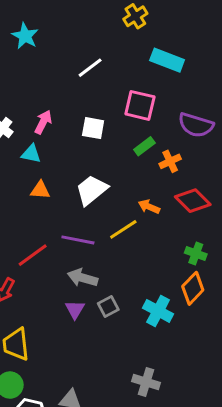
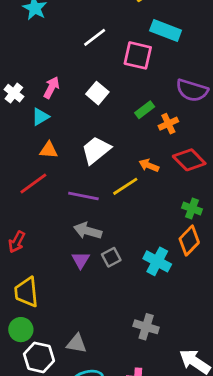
pink square: (140, 105) -> (138, 55), moved
white square: (93, 128) -> (97, 93), turned 30
cyan triangle: (31, 154) -> (40, 117), turned -42
red line: (33, 255) -> (33, 183), moved

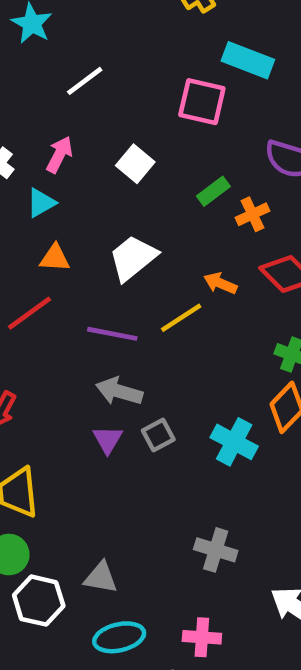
white line: (95, 37) -> (85, 81), moved

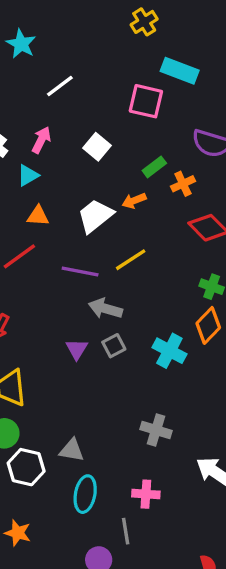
orange arrow: (220, 283) -> (134, 201), moved, turned -45
gray arrow: (119, 391) -> (105, 309), moved
cyan ellipse: (119, 637) -> (85, 494), turned -66

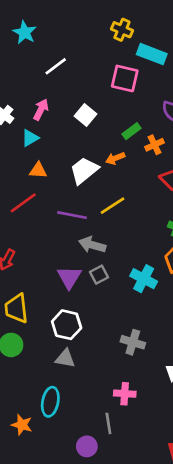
yellow cross: (144, 22) -> (122, 30), moved, turned -35
purple triangle: (77, 349) -> (69, 277), size x1.4
white hexagon: (26, 467) -> (67, 325), moved
cyan ellipse: (85, 494) -> (50, 402), moved

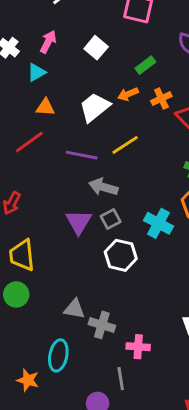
orange cross: (154, 145) -> (161, 98), moved
white hexagon: (67, 325) -> (121, 255), moved
gray cross: (133, 342) -> (102, 325), moved

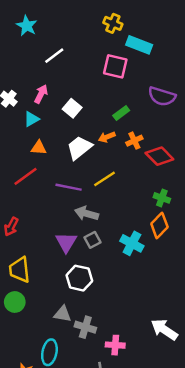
white square: (96, 48) -> (72, 108), moved
white hexagon: (121, 255) -> (79, 278), moved

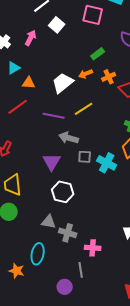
white square: (72, 108) -> (57, 25), moved
cyan triangle: (31, 119) -> (14, 68), moved
gray square: (92, 240) -> (85, 157), moved, turned 32

